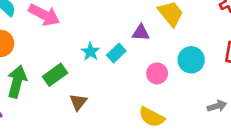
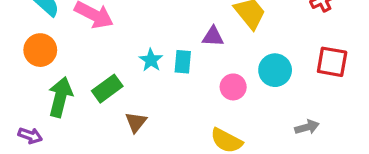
cyan rectangle: (116, 53) -> (183, 62), turned -42

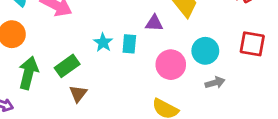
pink circle: (233, 87) -> (171, 65), size x1.4
brown triangle: (136, 122) -> (78, 94), moved
gray arrow: (307, 127) -> (215, 83), moved

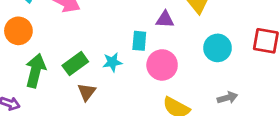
cyan star: (103, 43) -> (112, 62), moved, turned 30
pink circle: (171, 65) -> (162, 65), moved
gray arrow: (215, 83) -> (227, 98), moved

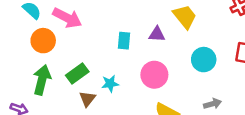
orange circle: (18, 31) -> (43, 41), moved
cyan rectangle: (139, 41) -> (124, 41), moved
cyan star: (112, 62) -> (110, 84), moved

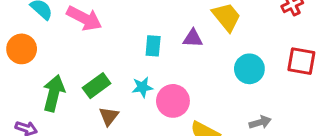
orange circle: (43, 41) -> (22, 49), moved
pink circle: (154, 75) -> (173, 101), moved
cyan star: (110, 84) -> (142, 87), moved

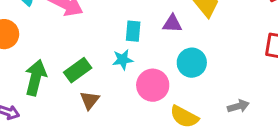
cyan circle: (249, 69) -> (192, 63), moved
cyan star: (142, 87) -> (123, 60), moved

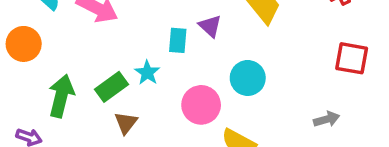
purple triangle: (172, 24) -> (210, 26), moved, turned 40
cyan star: (123, 60) -> (147, 73), moved, turned -30
gray arrow: (238, 106) -> (327, 119), moved

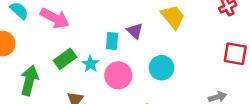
green rectangle: (111, 87) -> (65, 59), moved
pink circle: (201, 105) -> (118, 75), moved

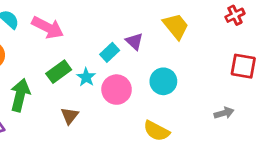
cyan rectangle: (112, 41) -> (110, 52), turned 42

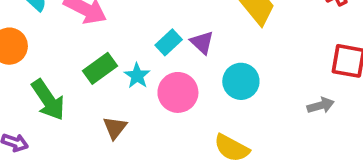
purple triangle: (134, 41) -> (202, 42), moved
green arrow: (20, 95) -> (48, 100), turned 132
gray arrow: (224, 113) -> (321, 105), moved

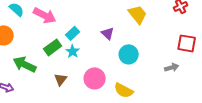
cyan rectangle: (169, 42) -> (73, 33), moved
pink circle: (178, 92) -> (95, 78), moved
green arrow: (48, 100) -> (25, 64), turned 150

